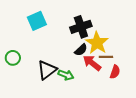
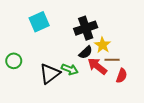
yellow star: (97, 43) -> (103, 45), size x0.7
green arrow: (66, 75) -> (70, 69), moved

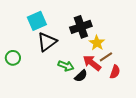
black semicircle: (86, 52) -> (81, 76), moved
brown line: (112, 60) -> (106, 57), turned -32
black triangle: (50, 74) -> (47, 42), moved

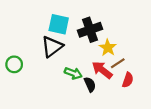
cyan square: (37, 21) -> (59, 24), moved, turned 36
black semicircle: (81, 76) -> (90, 84), turned -72

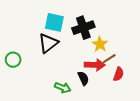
red arrow: (102, 70) -> (95, 65), turned 144
green arrow: (73, 73) -> (63, 88), moved

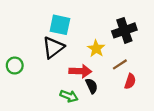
black cross: (83, 28) -> (124, 30), moved
yellow star: (100, 44) -> (96, 49), moved
red arrow: (95, 65) -> (80, 71), moved

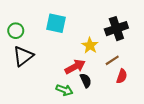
black triangle: (53, 47) -> (23, 56), moved
green circle: (15, 66) -> (16, 31), moved
red arrow: (80, 71) -> (75, 67), turned -30

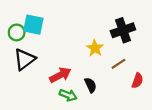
cyan square: (56, 23) -> (33, 25), moved
red arrow: (75, 67) -> (60, 75), moved
red semicircle: (122, 76) -> (137, 81), moved

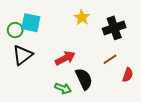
yellow star: (95, 48) -> (82, 18), moved
red arrow: (60, 75) -> (65, 58), moved
black semicircle: (90, 85) -> (84, 79), size x1.5

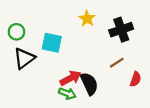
cyan square: (31, 23) -> (52, 43), moved
red arrow: (65, 58) -> (71, 78), moved

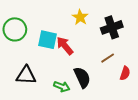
green circle: (16, 32) -> (15, 29), size x1.5
black triangle: (24, 58) -> (26, 75), moved, turned 40
red arrow: (71, 78) -> (65, 46), moved, turned -102

